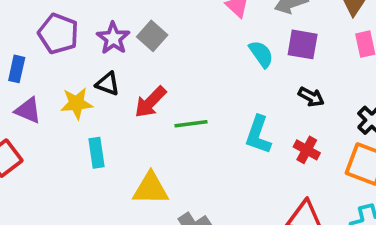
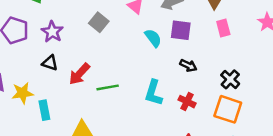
gray square: (152, 36) -> (99, 22), moved
yellow star: (77, 103) -> (23, 93), moved

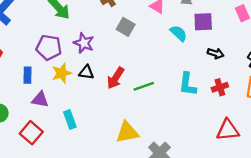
yellow star: (23, 93) -> (62, 73), moved
red cross: (187, 102) -> (220, 87), turned -35
cyan rectangle: (44, 110) -> (70, 119), moved

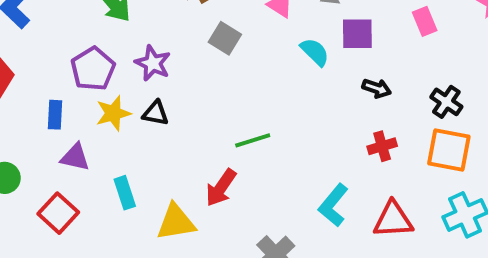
purple pentagon: (49, 47) -> (93, 69), turned 30
red arrow: (116, 78) -> (221, 188), moved
cyan L-shape: (187, 84) -> (333, 205), moved, turned 30
yellow triangle: (127, 132) -> (176, 222), moved

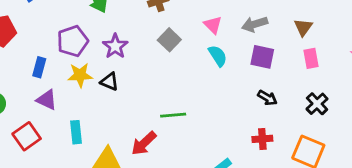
cyan semicircle: (315, 52) -> (218, 56), moved
black cross: (446, 102) -> (317, 104), moved

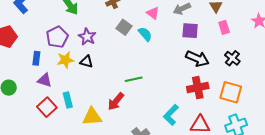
cyan semicircle: (218, 56) -> (145, 34), moved
black arrow: (267, 98) -> (197, 59), size x1.6
red square: (27, 136) -> (47, 107), moved
red cross: (262, 139) -> (198, 88), size x1.5

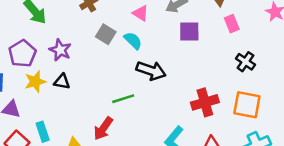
black arrow: (197, 59) -> (151, 71), moved

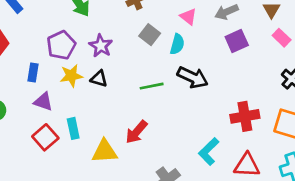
pink rectangle: (232, 24) -> (282, 38), turned -30
purple square: (189, 31) -> (237, 41), turned -30
cyan semicircle: (133, 41) -> (177, 44), turned 54
green line: (123, 99) -> (152, 86), moved

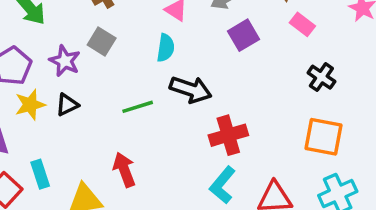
gray square: (150, 35) -> (102, 42), moved
black triangle: (99, 79) -> (67, 105), turned -36
red cross: (245, 116) -> (228, 135), moved
red arrow: (136, 132) -> (124, 170), turned 125

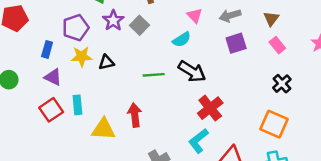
cyan semicircle: (166, 48) -> (182, 39), turned 36
purple star: (65, 61) -> (113, 20), moved
red cross: (228, 135) -> (210, 108), turned -35

